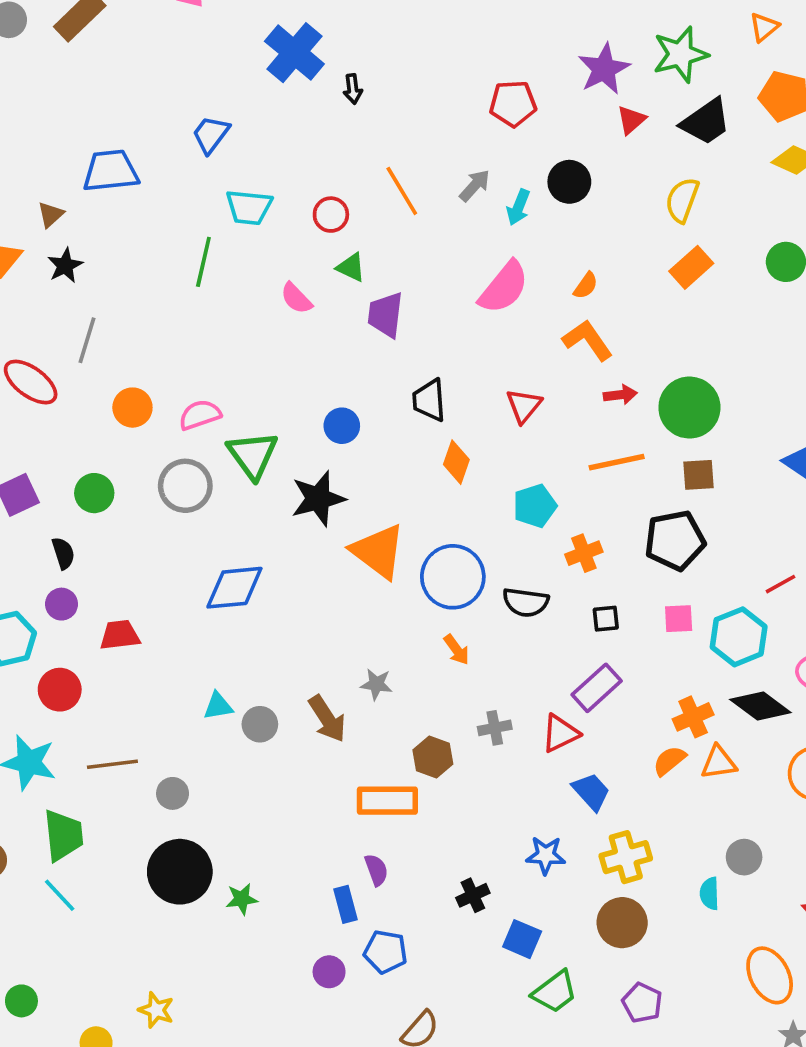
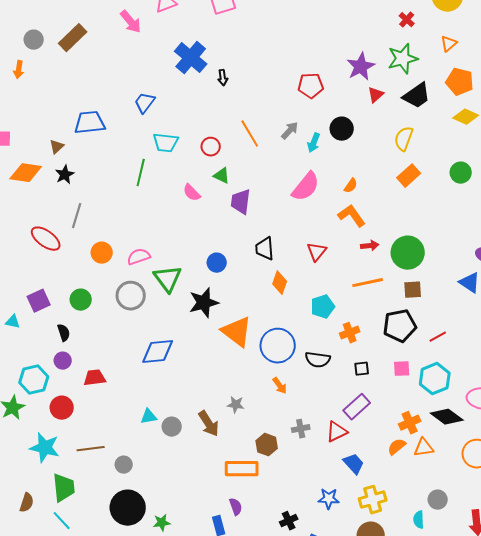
red line: (780, 584) -> (438, 337), moved

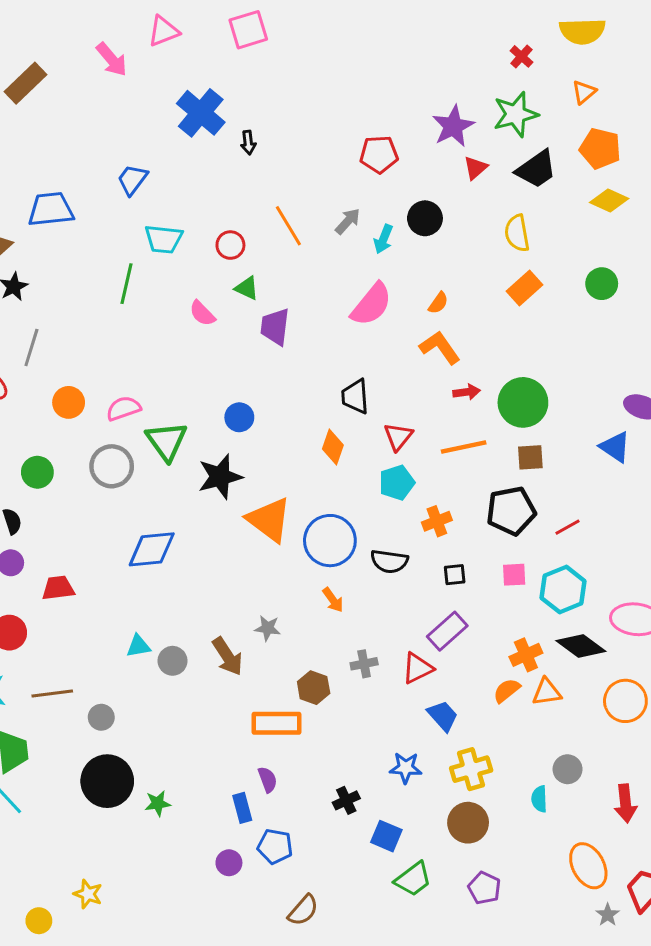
yellow semicircle: (404, 139) -> (517, 233), turned -30
black trapezoid: (265, 249) -> (355, 396), moved
red triangle: (317, 252) -> (398, 437), moved

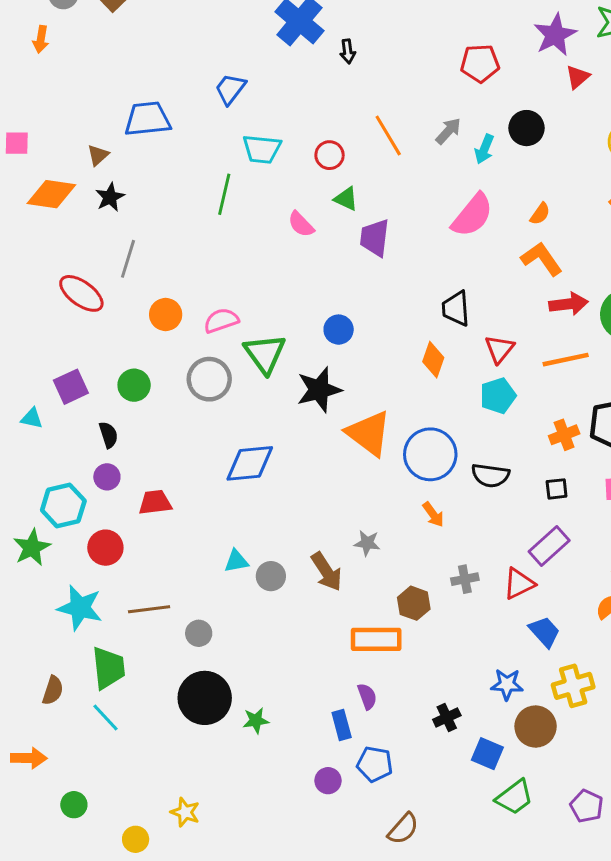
red arrow: (467, 392) -> (569, 304), size x1.4
orange cross: (437, 521) -> (564, 435), moved
brown circle: (468, 823) -> (536, 727), moved

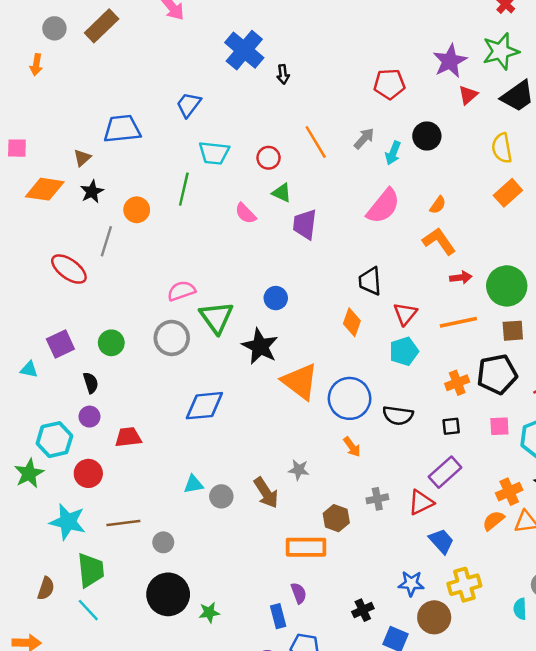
red arrow: (569, 304) -> (461, 277), size x0.7
orange circle: (166, 314) -> (137, 210), moved
black star: (319, 390) -> (260, 346), turned -30

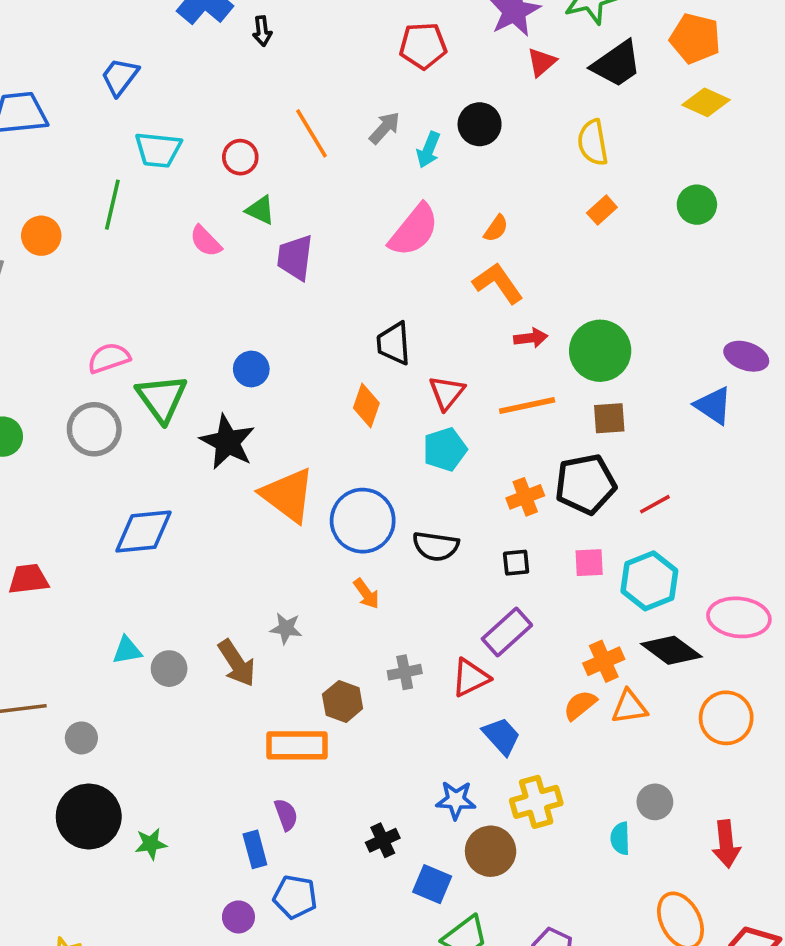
orange rectangle: (508, 193) -> (602, 210), size x0.7

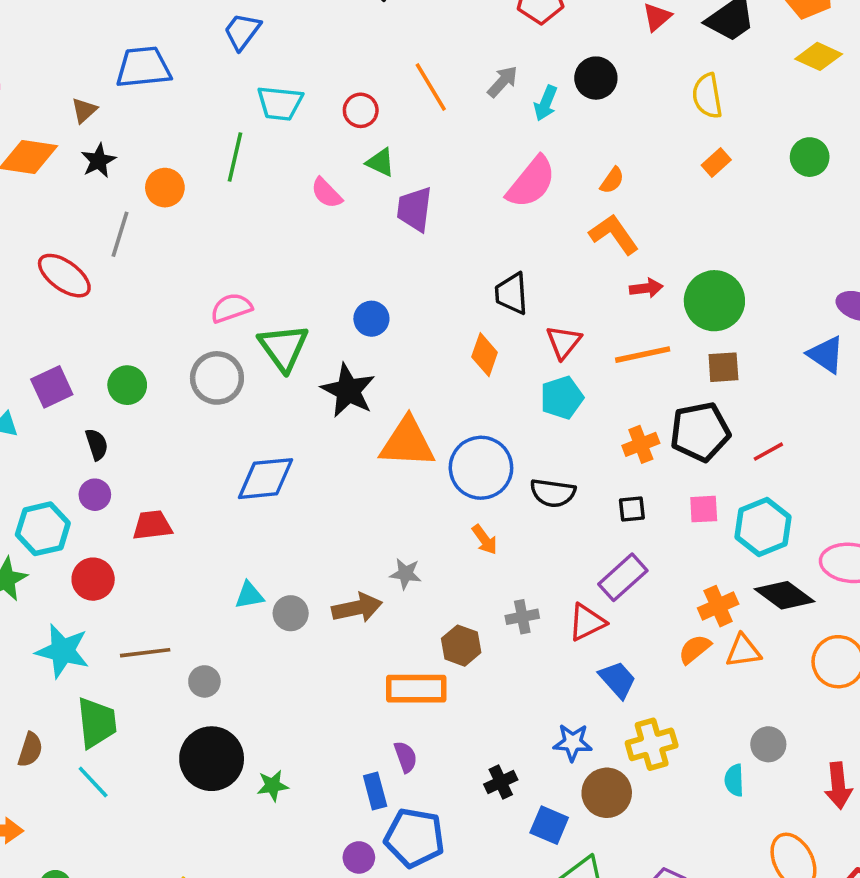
orange triangle: (288, 495) -> (407, 443), turned -34
brown arrow: (237, 663) -> (357, 608), turned -69
blue pentagon: (295, 897) -> (415, 838), size x1.4

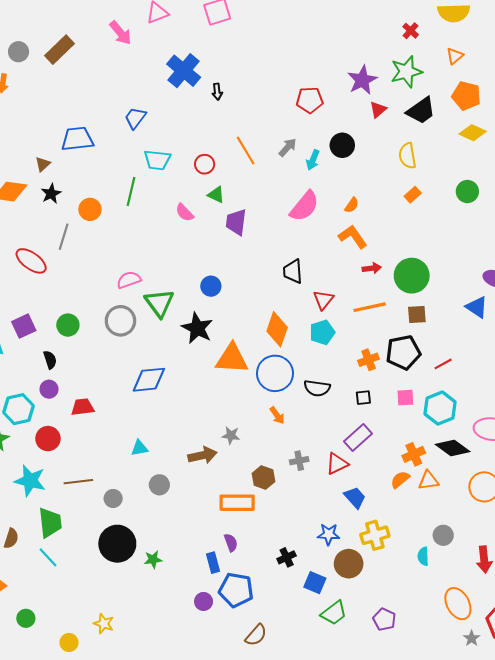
orange diamond: (485, 355) -> (277, 329), moved, size x1.4
gray circle: (291, 613) -> (159, 485), moved

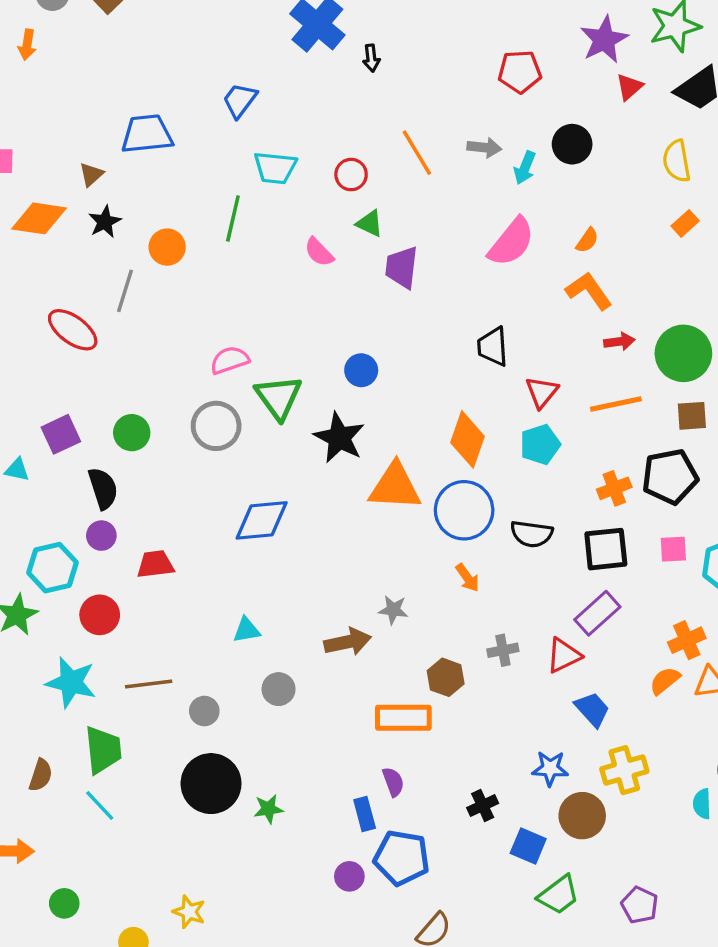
gray arrow: (288, 147) -> (484, 148), turned 54
black semicircle: (50, 360) -> (103, 488), size x1.4
black square: (363, 398) -> (606, 549), size x1.8

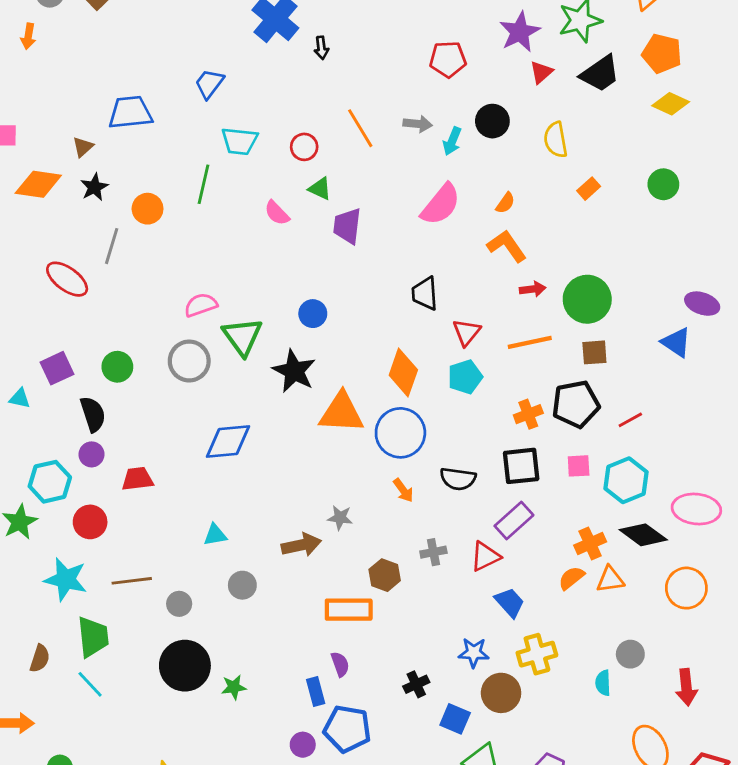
yellow semicircle: (677, 161) -> (556, 140), moved
black semicircle: (532, 534) -> (458, 479), moved

